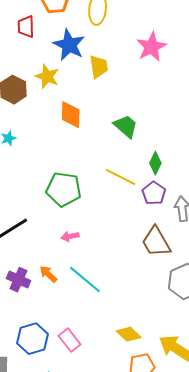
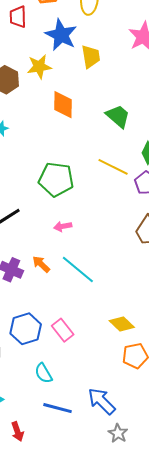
yellow star: (47, 76) -> (39, 67), turned -30

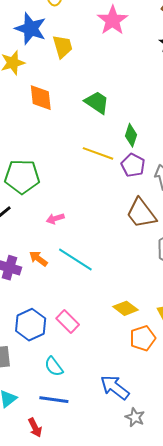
green pentagon: (56, 179) -> (22, 177), moved
blue line: (58, 408) -> (54, 400), moved

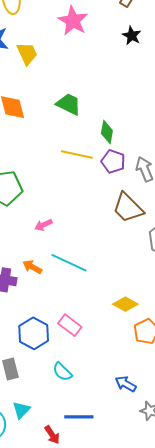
blue arrow: (115, 387) -> (126, 384), size x0.7
blue line: (54, 400) -> (79, 417), moved

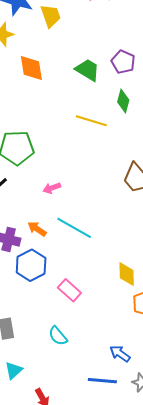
purple pentagon: (113, 161) -> (123, 62), moved
yellow diamond: (125, 304) -> (127, 274), turned 55
blue hexagon: (34, 333) -> (31, 265), moved
blue line: (79, 417) -> (102, 381), moved

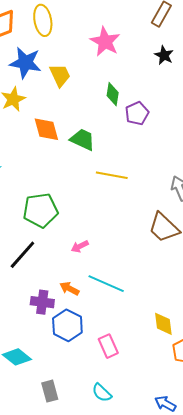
purple pentagon: (123, 62) -> (137, 113), turned 30
green trapezoid: (88, 70) -> (83, 139), moved
green diamond: (123, 101) -> (113, 94), moved
pink rectangle: (69, 290) -> (108, 346), turned 30

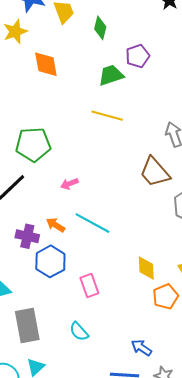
green diamond: (113, 94) -> (100, 28), moved
green trapezoid: (83, 139) -> (111, 75), moved, turned -48
gray rectangle: (50, 391) -> (27, 325), size x1.6

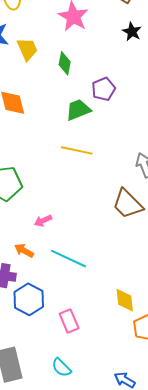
orange arrow: (56, 225) -> (24, 251), moved

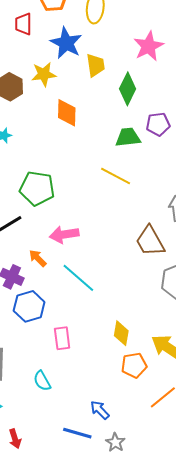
green diamond: (65, 63) -> (128, 89), size x1.4
pink arrow: (43, 221) -> (64, 235), size x1.6

